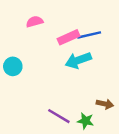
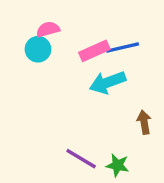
cyan circle: (13, 66) -> (38, 49), moved
brown arrow: (105, 104) -> (144, 122), moved, turned -112

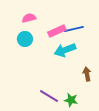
cyan circle: (38, 49) -> (25, 39), moved

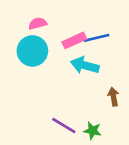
cyan circle: (25, 39) -> (32, 51), size x1.5
cyan arrow: (65, 50) -> (85, 65), turned 35

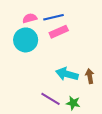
blue line: (96, 38) -> (54, 17), moved
cyan arrow: (85, 65) -> (67, 74), moved

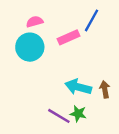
blue line: (54, 17) -> (91, 20), moved, turned -48
green star: (73, 103) -> (78, 114), moved

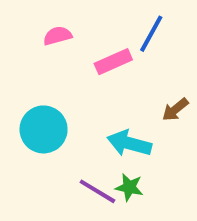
cyan circle: (30, 47) -> (44, 129), moved
brown arrow: (105, 89) -> (175, 110), moved, turned -119

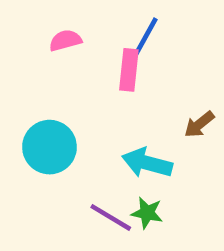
blue line: (151, 34) -> (145, 38), moved
pink rectangle: (113, 62) -> (129, 70), turned -60

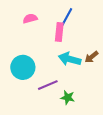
cyan arrow: (147, 163) -> (70, 59), moved
purple line: (111, 217) -> (48, 85), moved, turned -54

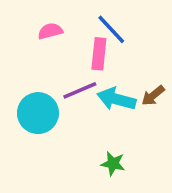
blue line: (67, 17) -> (111, 29), turned -72
purple line: (48, 85) -> (80, 90), moved

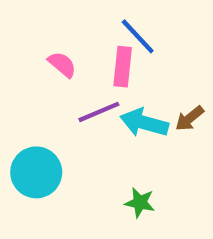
pink semicircle: (50, 31) -> (62, 64), moved, turned 55
cyan circle: (38, 113) -> (36, 172), moved

